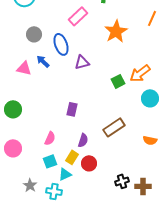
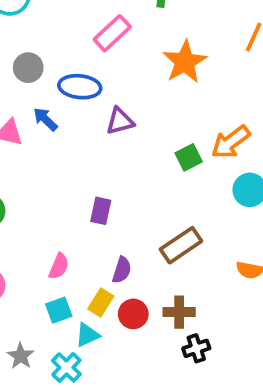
blue ellipse: (61, 44) -> (80, 87), turned -65
brown cross: (143, 186) -> (179, 312), moved
cyan cross: (54, 191) -> (66, 367), turned 35

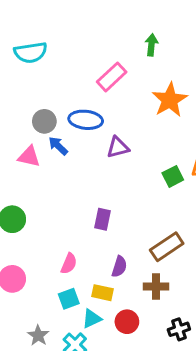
gray circle: (28, 68) -> (44, 121), moved
yellow rectangle: (101, 303) -> (102, 293), turned 70
brown cross: (179, 312) -> (156, 287), moved
red circle: (133, 314) -> (127, 322), moved

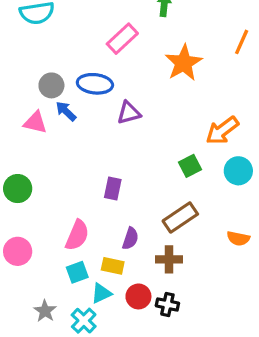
green square: (173, 176) -> (190, 166), moved
pink semicircle: (69, 264) -> (77, 235), size x1.4
black cross: (179, 329) -> (167, 305), moved, turned 30

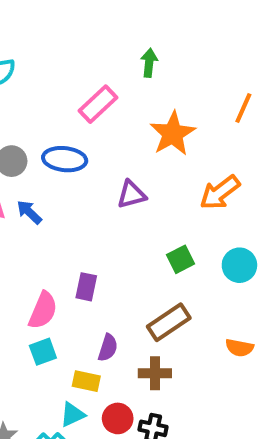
blue arrow: (66, 111) -> (29, 212), moved
purple triangle: (129, 113) -> (131, 194), moved
orange arrow: (222, 131) -> (220, 193), moved
pink semicircle: (77, 235) -> (43, 310), moved
cyan square: (77, 272) -> (43, 352), moved

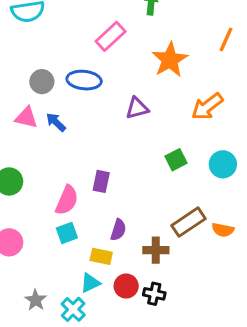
brown rectangle: (169, 322) -> (189, 222), moved

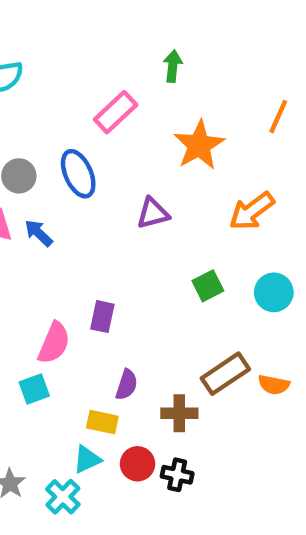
blue ellipse: (84, 80) -> (78, 174), turned 60
cyan square: (67, 233) -> (34, 389), moved

